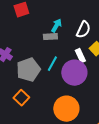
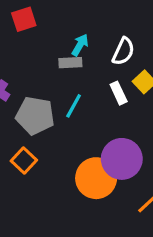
gray pentagon: (28, 70) -> (35, 116), turned 30
purple circle: (74, 73) -> (122, 159), moved

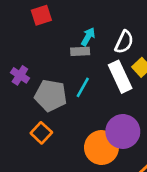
white rectangle: (119, 93) -> (120, 77), size x1.6

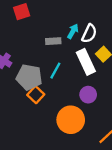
cyan arrow: (88, 37) -> (73, 31), moved
purple circle: (123, 131) -> (88, 95), moved, size x0.6
orange square: (41, 133) -> (36, 95), moved

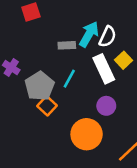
cyan arrow: (73, 31) -> (89, 34), size x1.5
gray pentagon: (29, 77) -> (40, 86), turned 30

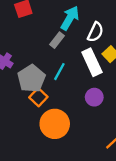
cyan arrow: (89, 34) -> (70, 18), moved
gray rectangle: (67, 45) -> (57, 40), turned -49
orange circle: (87, 134) -> (55, 124), moved

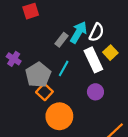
cyan arrow: (70, 18) -> (78, 32), moved

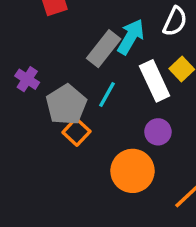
white semicircle: (97, 32) -> (175, 21), moved
gray rectangle: (61, 40) -> (104, 49), size x1.5
orange circle: (59, 116) -> (132, 171), moved

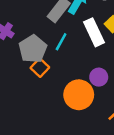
purple circle: (158, 132) -> (99, 77), moved

